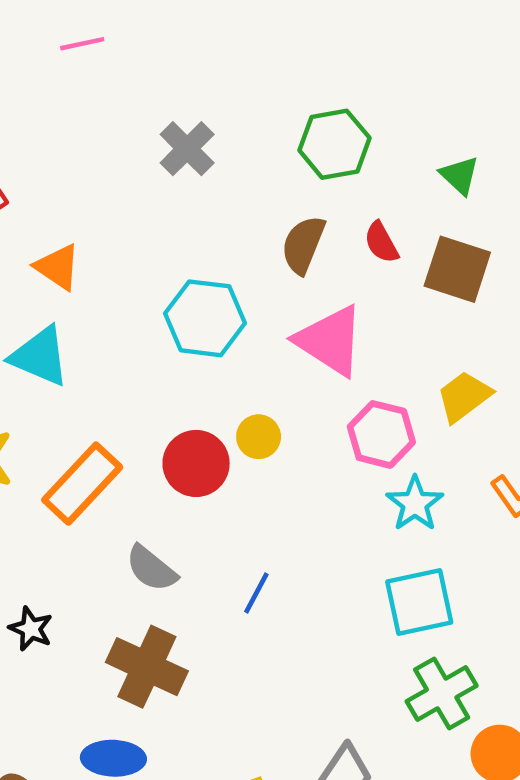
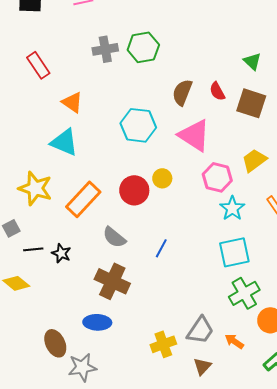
green hexagon: (334, 144) -> (143, 47), moved
gray cross: (187, 149) -> (105, 49), moved, turned 35
black star: (31, 629) -> (61, 253), moved

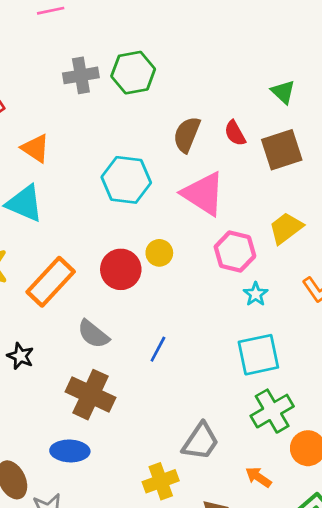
brown square: (251, 103) -> (282, 150), turned -36
cyan star: (232, 208) -> (256, 294), size x0.7
gray trapezoid: (200, 330) -> (201, 441), moved

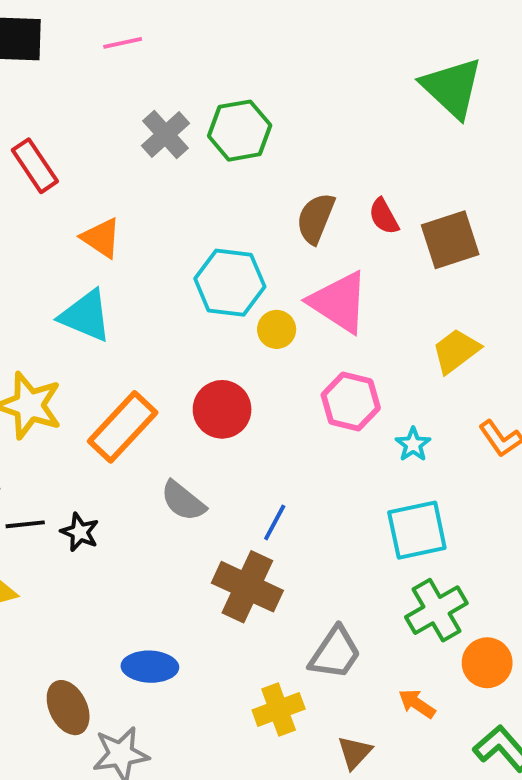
gray cross: (81, 75) -> (166, 134), turned -32
green triangle: (283, 92) -> (452, 88), moved, size x1.8
pink hexagon: (235, 251) -> (351, 402), moved
yellow circle: (159, 253) -> (277, 329), moved
brown cross: (91, 395) -> (247, 587), moved

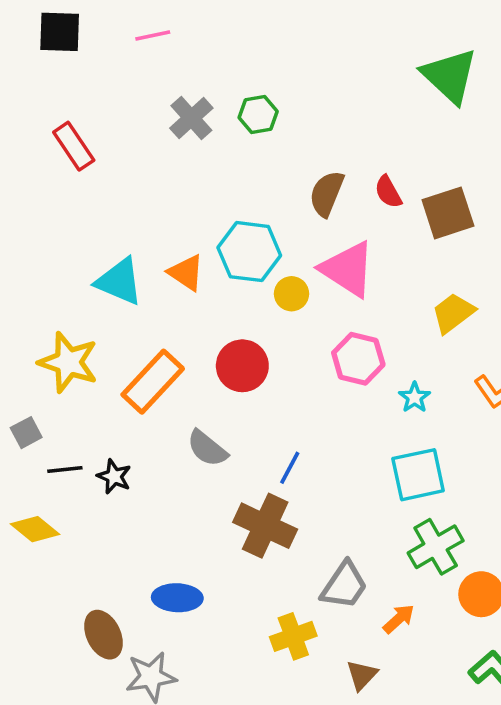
green hexagon: (240, 131) -> (258, 115), size x0.7
orange triangle: (101, 238) -> (186, 273), moved
orange arrow: (417, 704) -> (399, 619), moved, turned 104

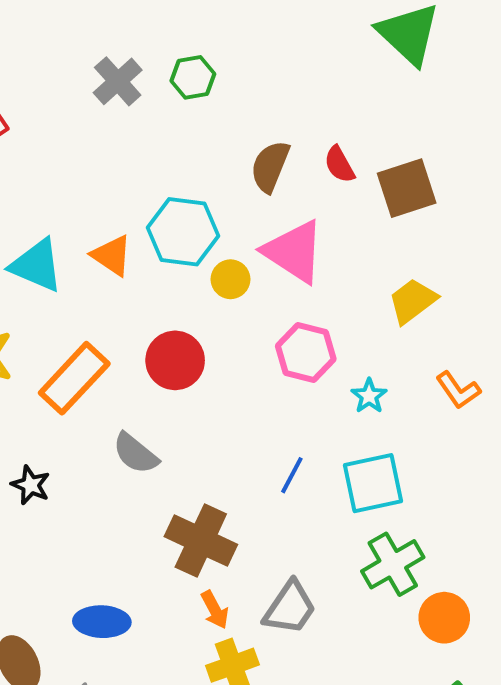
blue line: (290, 468) -> (292, 475), moved
orange arrow: (399, 619) -> (215, 610), moved, turned 104

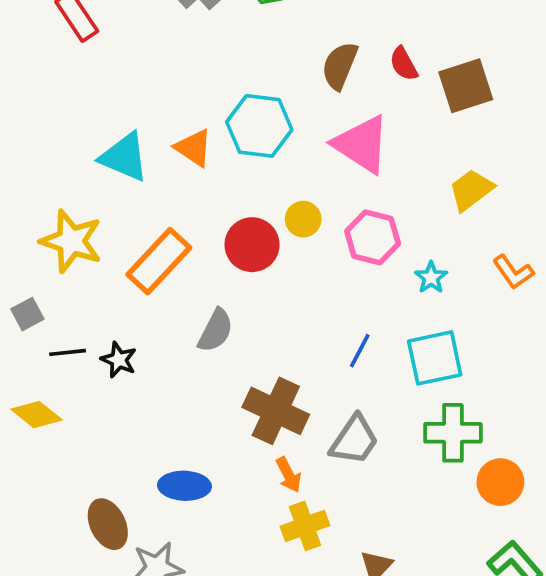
yellow circle: (231, 279) -> (303, 219), moved
gray semicircle: (136, 453) -> (216, 331), turned -102
green cross: (393, 564) -> (453, 433), turned 30
gray trapezoid: (290, 608) -> (354, 440), moved

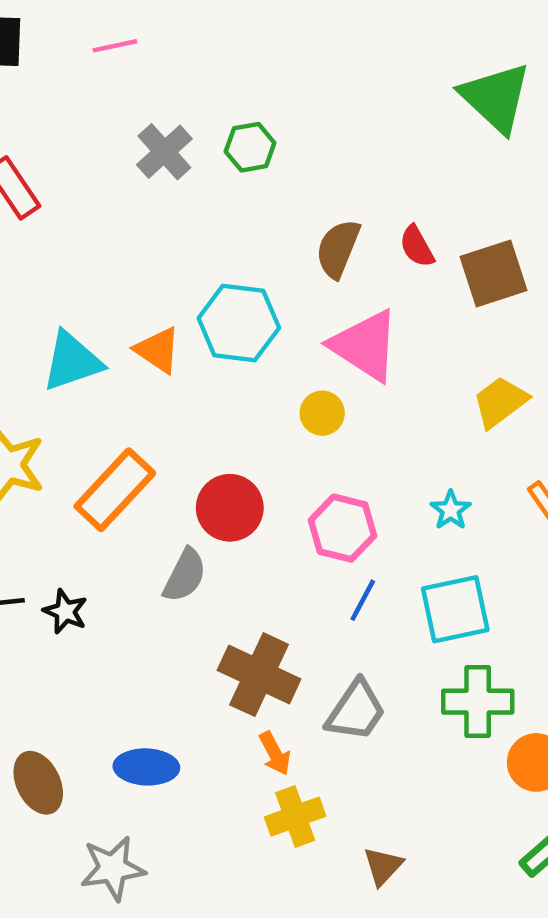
cyan triangle: (124, 157) -> (72, 361), turned -42
yellow circle: (303, 219) -> (322, 413), moved
pink hexagon: (373, 237) -> (342, 528), moved
red circle: (252, 245) -> (230, 508), moved
brown ellipse: (108, 524) -> (38, 783), moved

